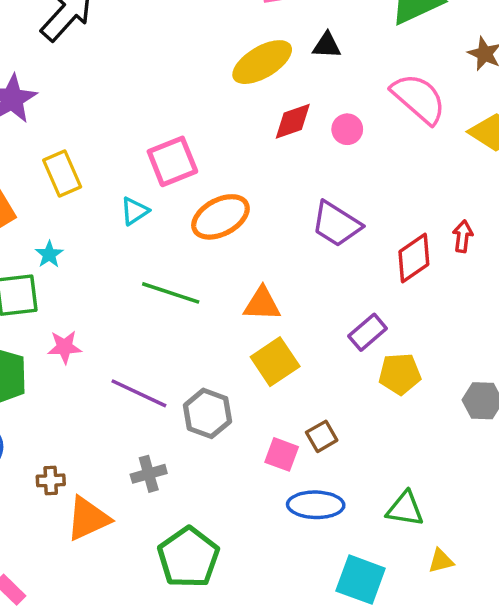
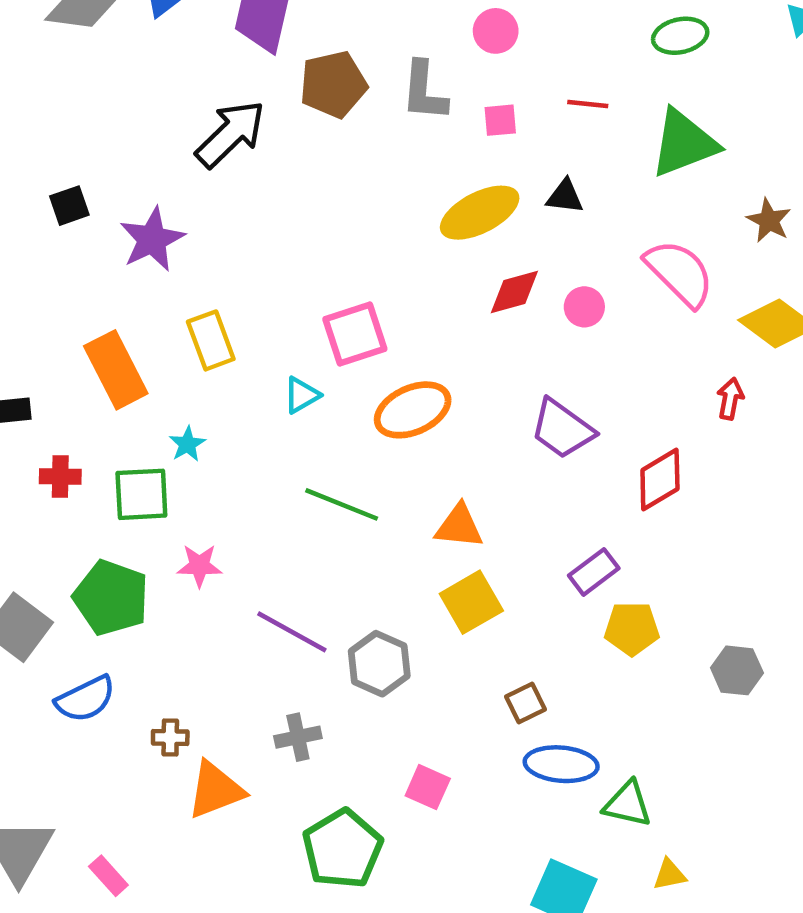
red arrow: (463, 236) -> (730, 399), moved
pink square: (282, 454) -> (428, 787), moved
blue ellipse: (316, 505) -> (561, 764), moved

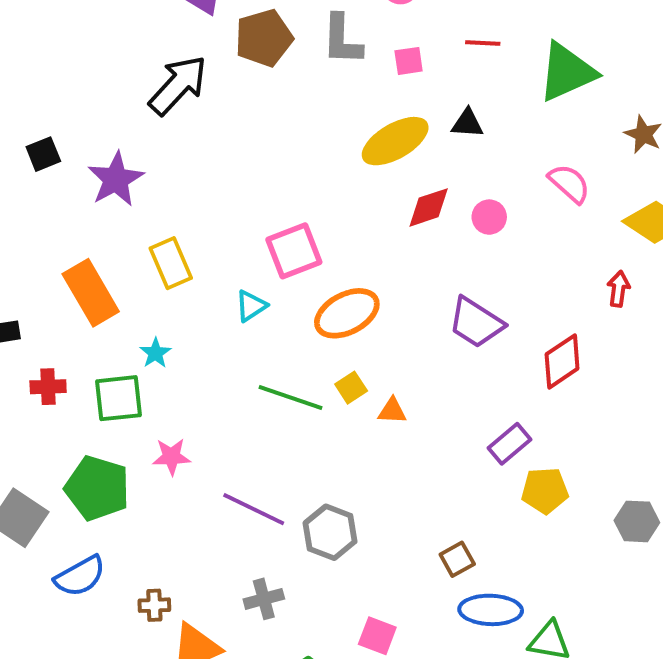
pink semicircle: (680, 273) -> (569, 184), size x0.7
orange triangle: (459, 526) -> (392, 411), size x0.7
yellow square: (471, 602) -> (351, 388), moved, size x0.6

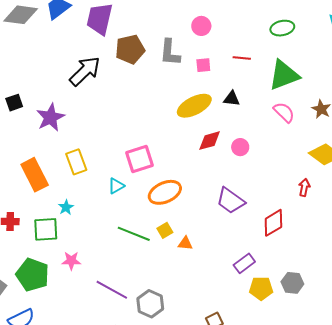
pink semicircle: (569, 184) -> (284, 112), moved
gray hexagon: (637, 521) -> (292, 283), moved

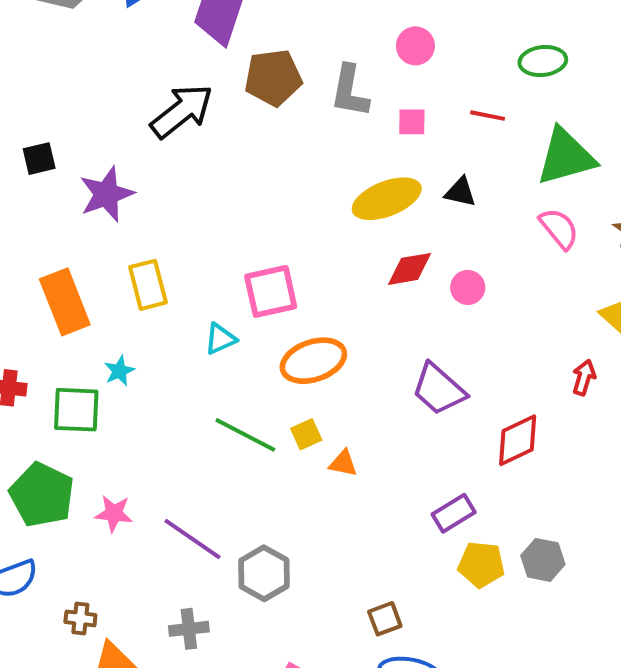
green ellipse: (282, 28) -> (543, 61), moved
pink star: (71, 261) -> (114, 513), moved

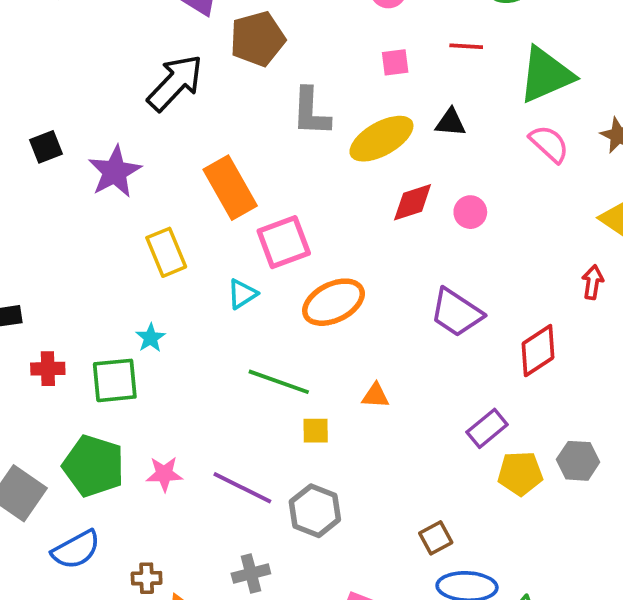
gray L-shape: (350, 91) -> (311, 112), moved
orange rectangle: (65, 302) -> (230, 188), moved
yellow square: (306, 434) -> (316, 431), moved, turned 32

